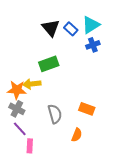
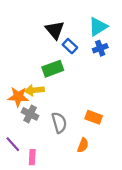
blue rectangle: (71, 29) -> (70, 46), moved
gray cross: (17, 109) -> (30, 114), moved
purple line: (20, 129) -> (13, 144), moved

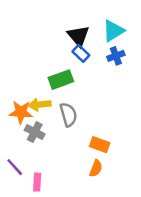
black triangle: (55, 30) -> (78, 36), moved
orange rectangle: (94, 117) -> (100, 145), moved
gray semicircle: (59, 123) -> (68, 115), moved

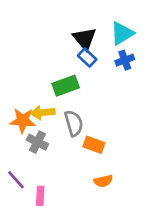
orange rectangle: (100, 145) -> (94, 145), moved
orange semicircle: (96, 168) -> (103, 181), turned 56

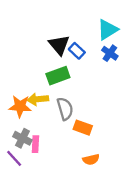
black triangle: (84, 39) -> (59, 45), moved
blue cross: (125, 60) -> (110, 53), turned -35
gray cross: (37, 142) -> (22, 138), moved
pink rectangle: (40, 196) -> (35, 144), moved

